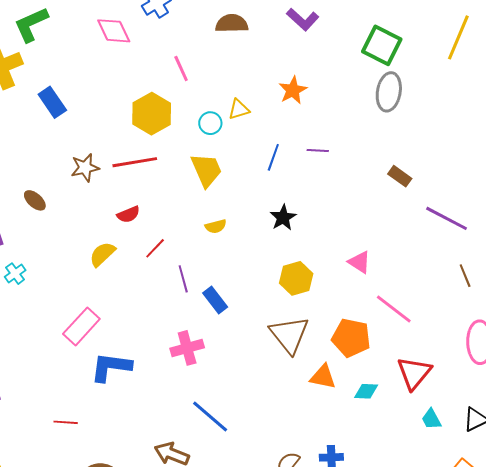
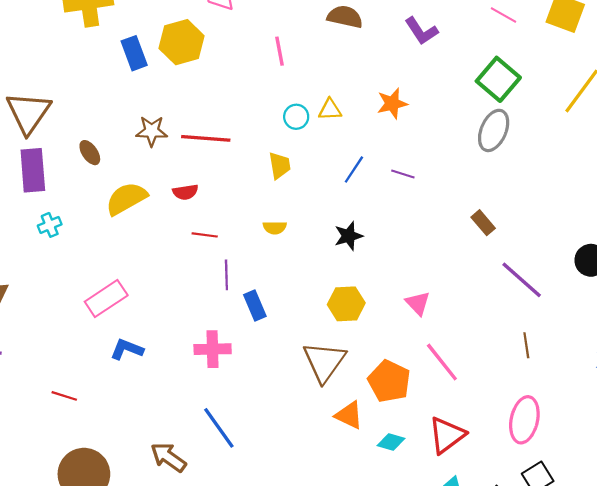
yellow hexagon: (152, 114) -> (182, 42), moved
yellow trapezoid: (206, 170) -> (280, 165), size x0.7
red line: (155, 248) -> (205, 235), turned 40
yellow semicircle: (102, 254) -> (126, 199), moved, size x1.4
blue L-shape: (111, 367) -> (127, 349), size x0.7

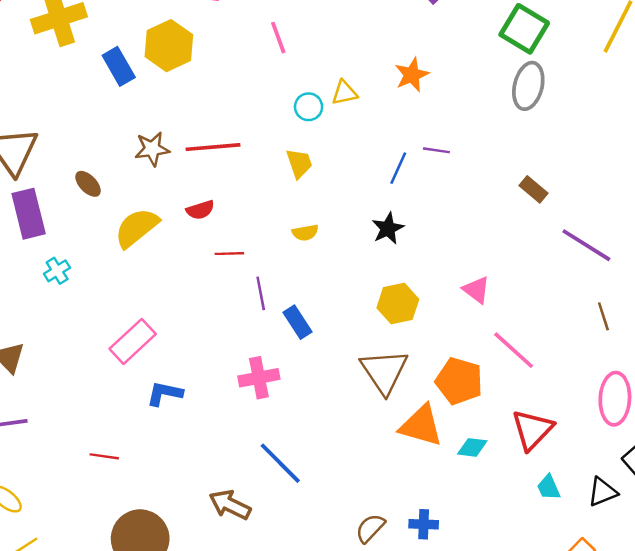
blue line: (354, 169) -> (398, 168), moved
orange triangle: (349, 415) -> (421, 426), size x1.4

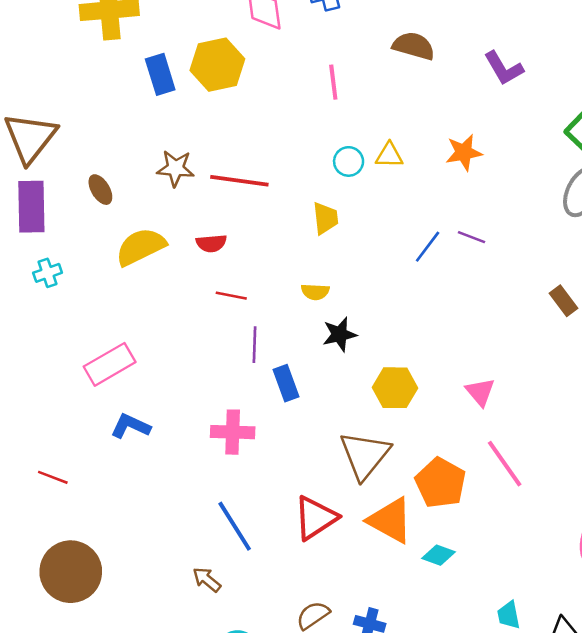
black star: (388, 228) -> (340, 334), moved
red triangle: (532, 430) -> (315, 518), moved
brown arrow: (230, 505) -> (207, 580), moved, size x0.7

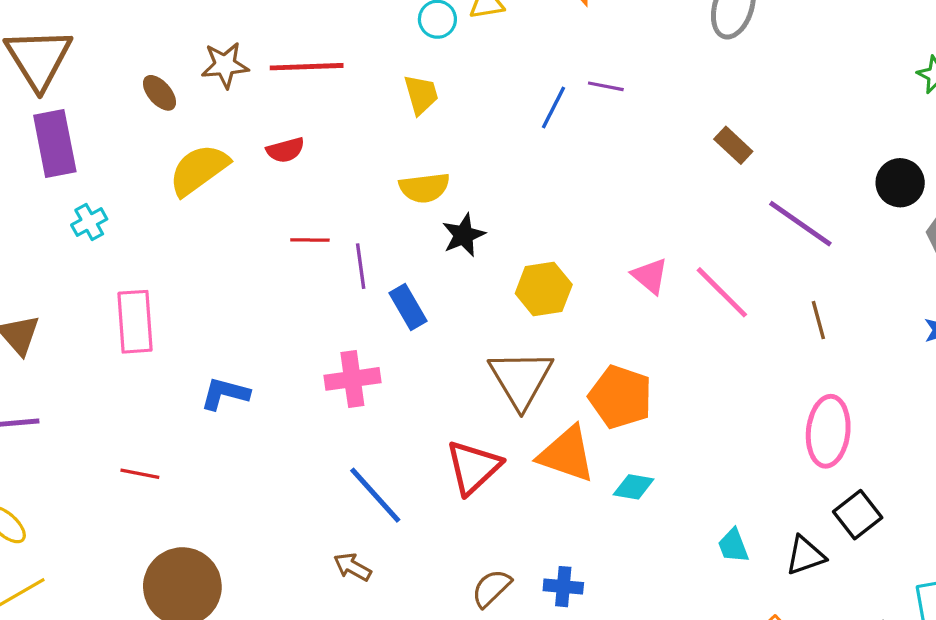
brown ellipse: (100, 190) -> (159, 93), moved
yellow semicircle: (315, 292) -> (424, 188), size x1.4
red line: (231, 296) -> (310, 240), moved
pink rectangle: (110, 364) -> (135, 322), moved, turned -54
pink line: (505, 464) -> (722, 292), moved

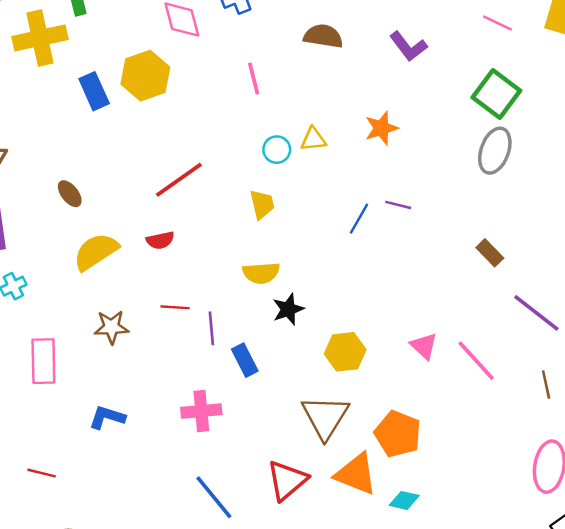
brown star: (225, 65) -> (111, 327), moved
red line: (307, 67) -> (179, 180), turned -36

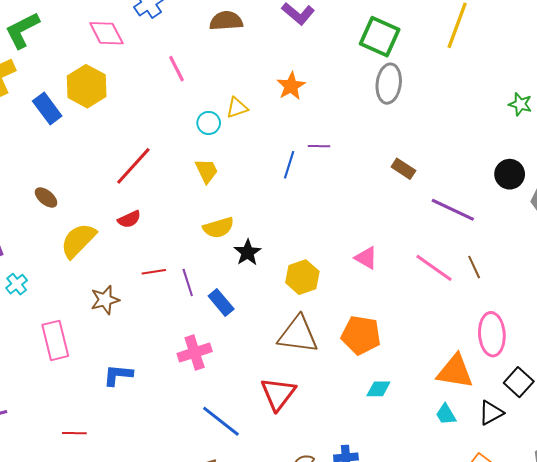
pink line: (476, 361) -> (434, 268), moved
brown triangle: (325, 417) -> (298, 335), turned -42
orange triangle: (356, 474) -> (455, 372), moved

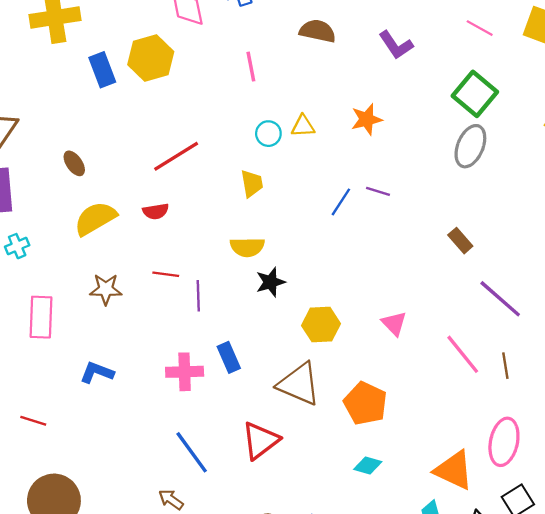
blue rectangle: (221, 302) -> (229, 357), moved

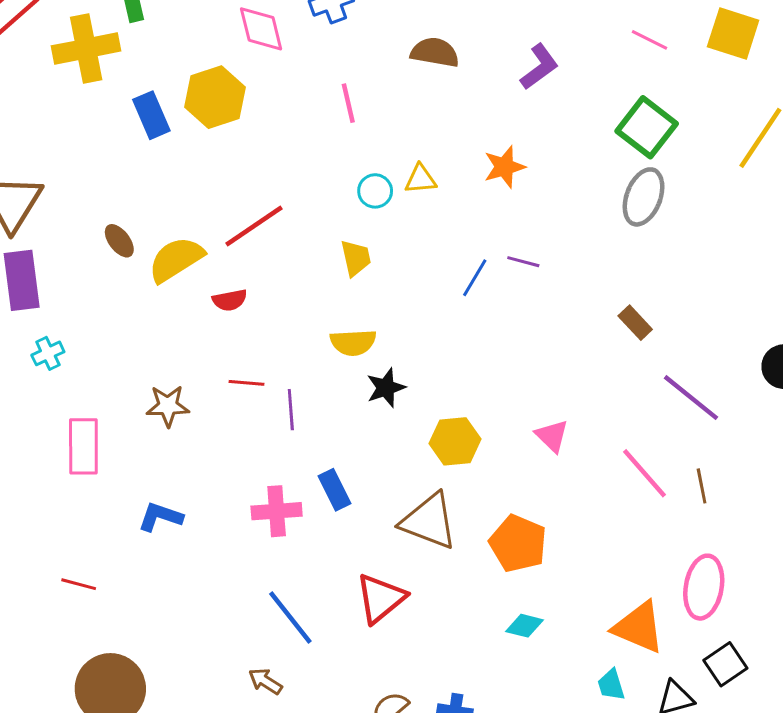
purple L-shape: (396, 45) -> (539, 67), turned -90
yellow semicircle: (95, 218) -> (176, 259), moved

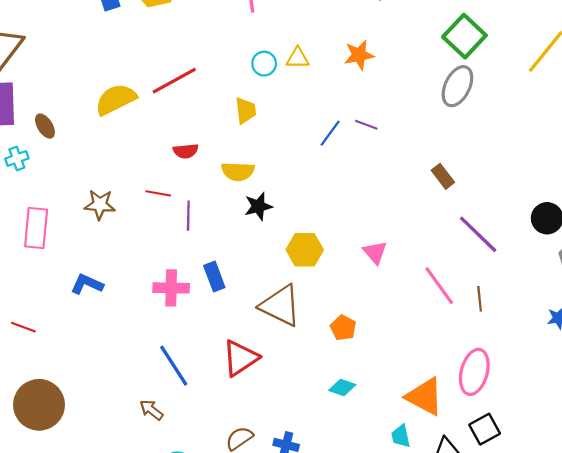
brown ellipse: (119, 241) -> (45, 126), moved
red semicircle: (230, 300) -> (186, 151), moved
orange pentagon: (518, 544) -> (343, 328), size x0.6

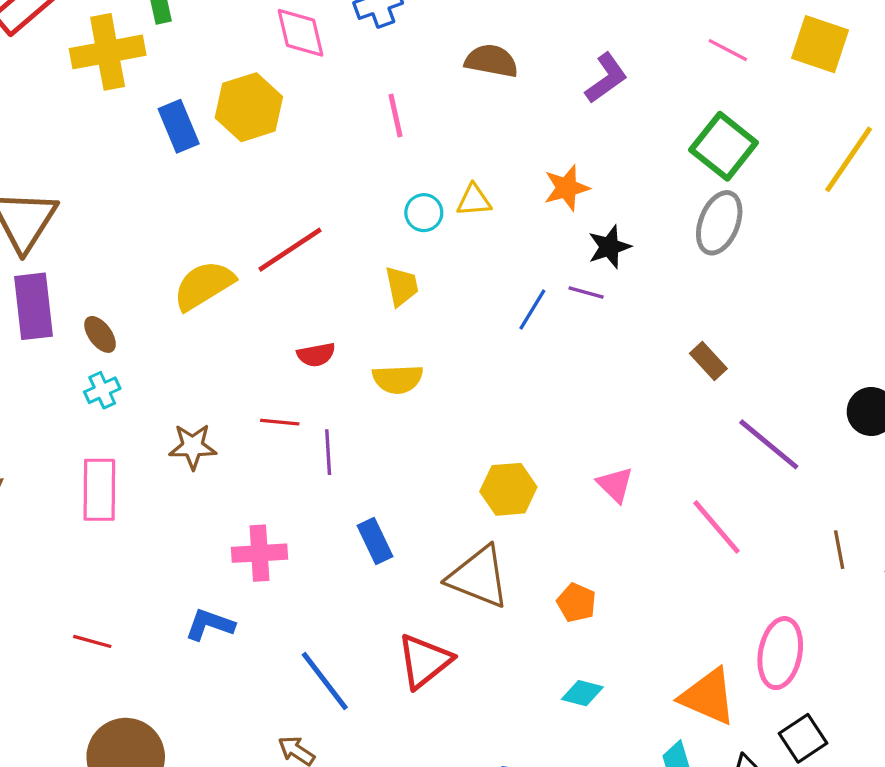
cyan cross: (17, 158) -> (102, 390), moved
black star: (258, 206) -> (609, 247), moved
blue L-shape: (87, 284) -> (210, 625), moved
pink cross: (171, 288) -> (260, 553), moved
brown line: (480, 299) -> (839, 550), moved

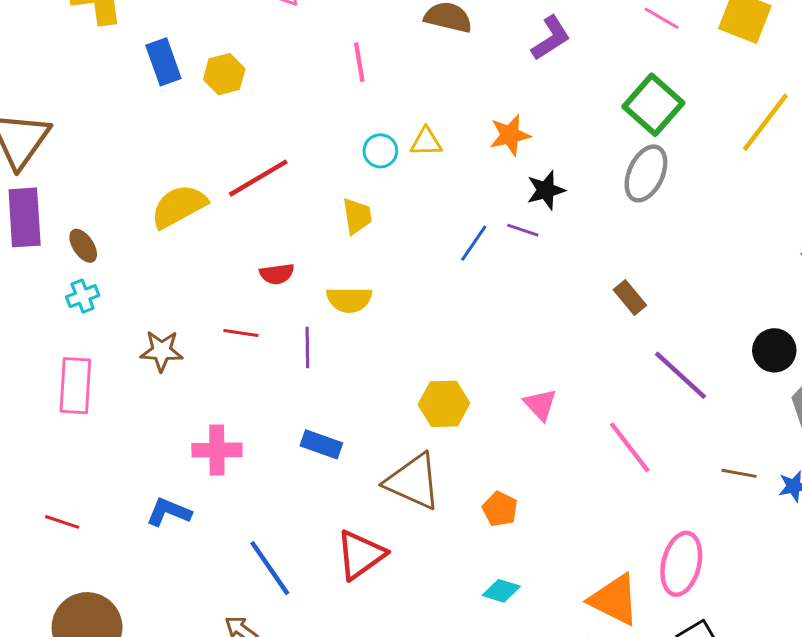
yellow hexagon: (249, 107) -> (224, 74), moved, size x0.7
purple line: (328, 452) -> (307, 348), moved
blue rectangle: (375, 541) -> (321, 444), turned -48
brown line: (839, 550) -> (739, 473), turned -72

